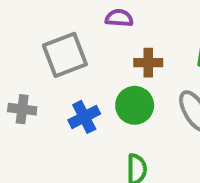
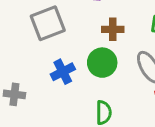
gray cross: (22, 109) -> (14, 94), moved

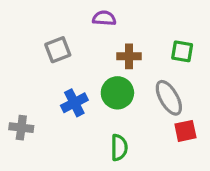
gray square: (48, 23) -> (58, 50), size x0.7

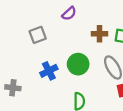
purple semicircle: (104, 18) -> (69, 13), turned 133
brown cross: (129, 56) -> (99, 34), moved

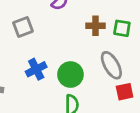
green circle: (78, 64) -> (70, 75), moved

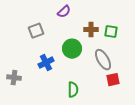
green circle: (70, 75) -> (72, 49), moved

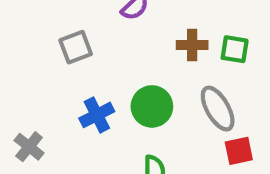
green circle: (72, 49) -> (152, 106), moved
gray cross: (14, 78) -> (29, 147), turned 32

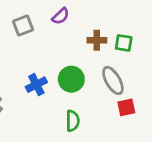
gray square: (76, 47) -> (23, 26), moved

